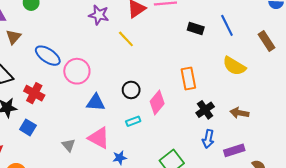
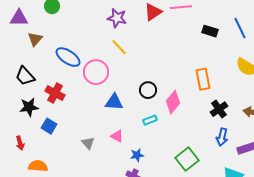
yellow line: (126, 39) -> (119, 47), moved
pink triangle: (99, 138) -> (117, 136), size x0.6

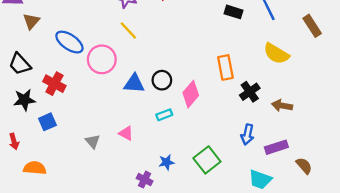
blue triangle: (114, 102) -> (134, 84), moved
black cross: (219, 109) -> (250, 92), moved
blue square: (49, 126) -> (47, 122), turned 35
blue star: (137, 155) -> (167, 162), moved

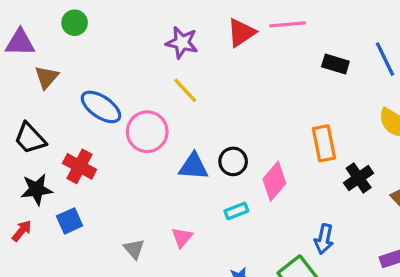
pink triangle: (126, 133) -> (182, 237), turned 42
blue arrow: (247, 134) -> (324, 239), moved
red arrow: (14, 141) -> (22, 231), moved, turned -126

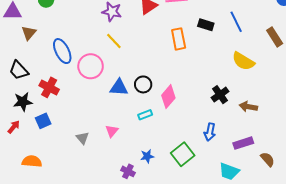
blue ellipse: (101, 107) -> (62, 51), turned 30
orange rectangle: (324, 143) -> (179, 39), moved
blue arrow: (324, 239) -> (210, 132), moved

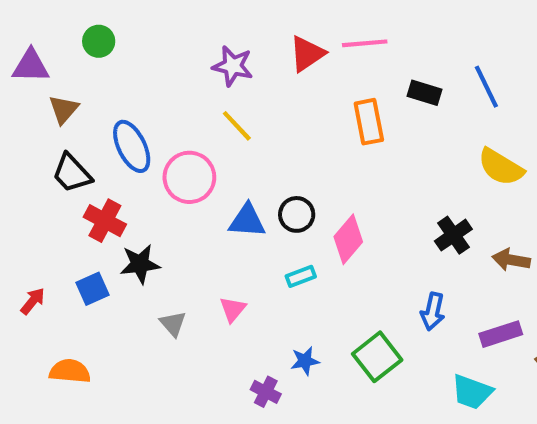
black trapezoid: (19, 70) -> (72, 173), moved
black star: (23, 102) -> (140, 264), moved

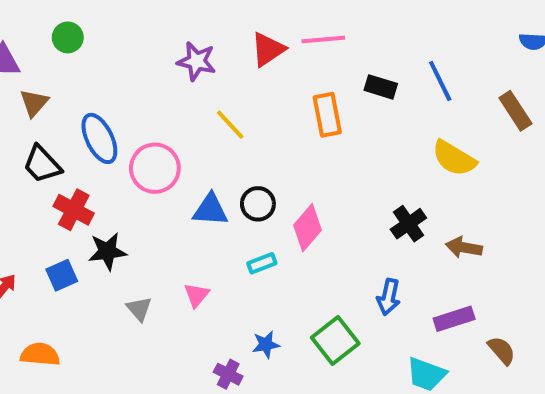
yellow line: (237, 126) -> (230, 125), moved

